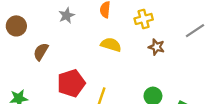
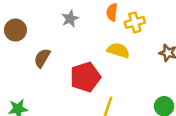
yellow cross: (144, 19) -> (135, 22), moved
red pentagon: (71, 83) -> (85, 77), moved

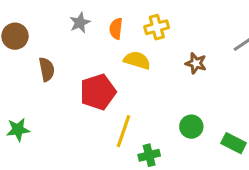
orange semicircle: (112, 12) -> (116, 29), moved
brown semicircle: (42, 58) -> (47, 69), turned 138

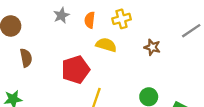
brown semicircle: (47, 69) -> (26, 58), moved

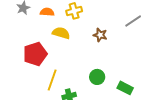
orange semicircle: (90, 20) -> (47, 12), turned 88

